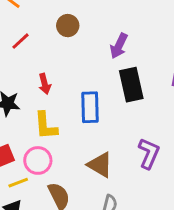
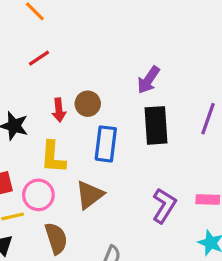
brown circle: (68, 26) -> (88, 104), moved
brown triangle: (100, 165) -> (90, 195), moved, turned 44

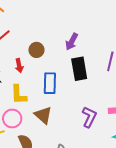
brown circle: (88, 104) -> (36, 50), moved
brown triangle: (90, 195) -> (43, 115), turned -36

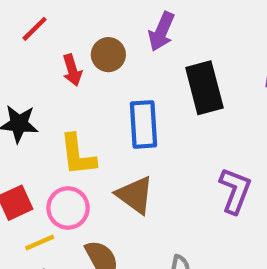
purple arrow: (72, 42) -> (161, 32), moved
red arrow: (19, 66) -> (72, 70), moved

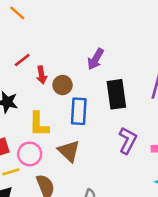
red line: (35, 29) -> (22, 60), moved
brown circle: (108, 55) -> (63, 85), moved
purple L-shape: (235, 191) -> (128, 140), moved

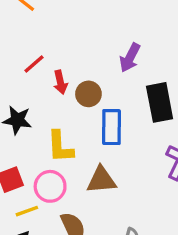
brown triangle: (69, 151) -> (101, 180), turned -45

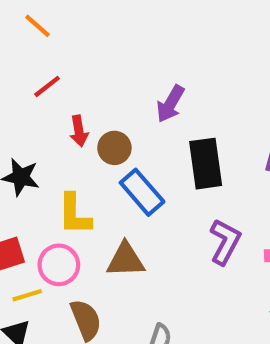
red line: (34, 64) -> (47, 86), moved
blue rectangle: (112, 127) -> (142, 192), turned -44

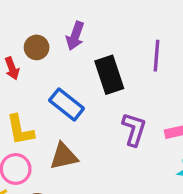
brown circle: (114, 148) -> (37, 47), moved

